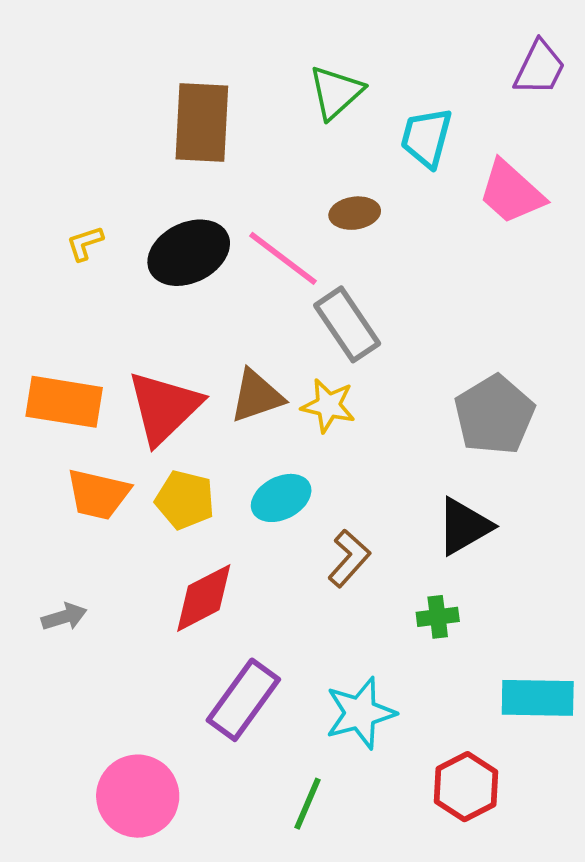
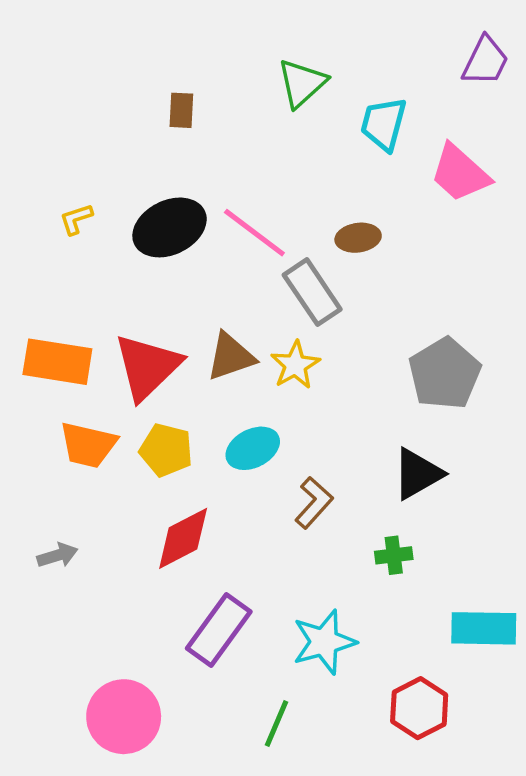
brown rectangle: (202, 123) -> (181, 110), size x0.5
brown ellipse: (355, 213) -> (358, 238), moved
yellow star: (328, 406) -> (295, 365), turned 30

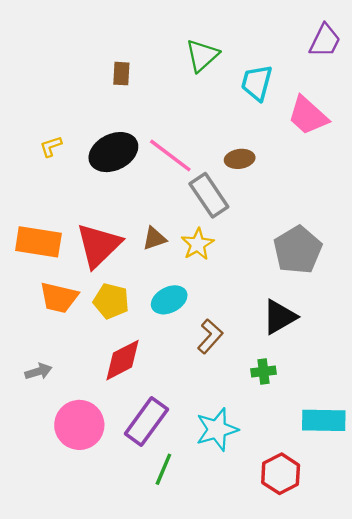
brown triangle: (231, 357) -> (154, 238), size x0.7
pink circle: (124, 717) -> (79, 425), moved
green line: (277, 723) -> (163, 469), moved

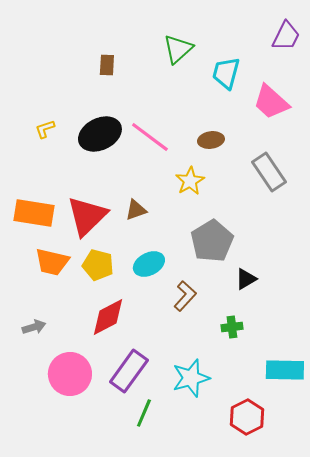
gray rectangle: (209, 195) -> (269, 172), moved
yellow star: (198, 244) -> (190, 181), moved
gray pentagon: (298, 250) -> (212, 241), moved
black triangle: (279, 317) -> (246, 279), size x0.7

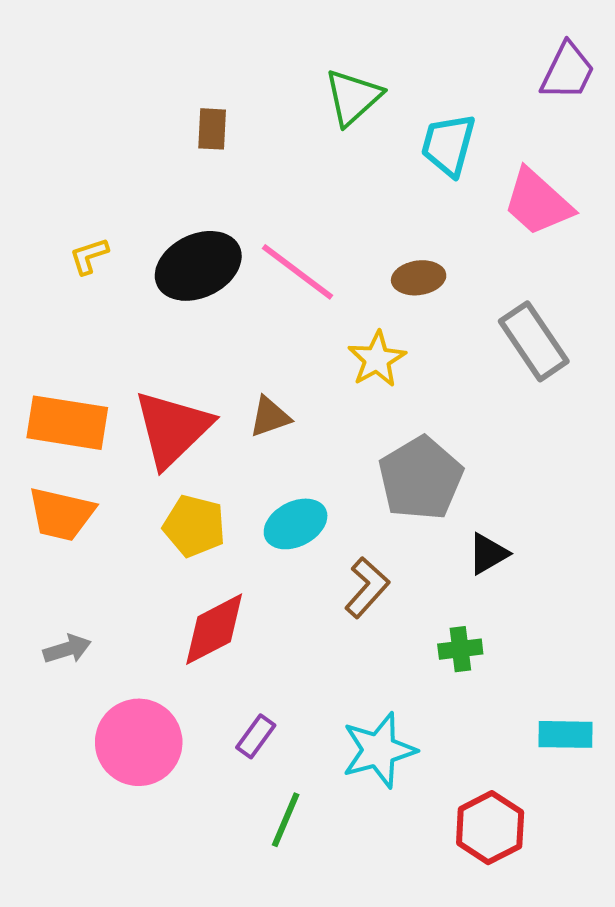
orange trapezoid: (52, 262) -> (61, 514), moved
cyan rectangle: (285, 370) -> (565, 734), size x0.7
purple rectangle: (129, 371) -> (256, 736), size x0.5

